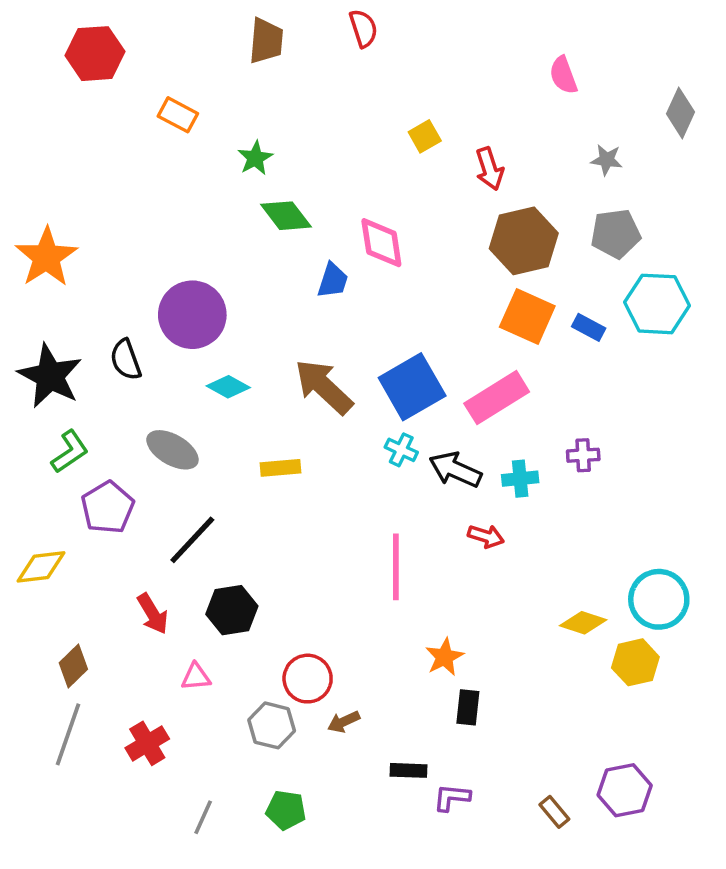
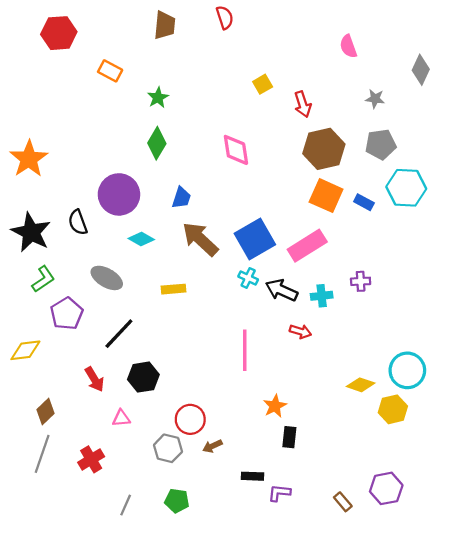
green diamond: (286, 216) -> (157, 143), moved, turned 68
blue trapezoid: (333, 280) -> (181, 198), moved

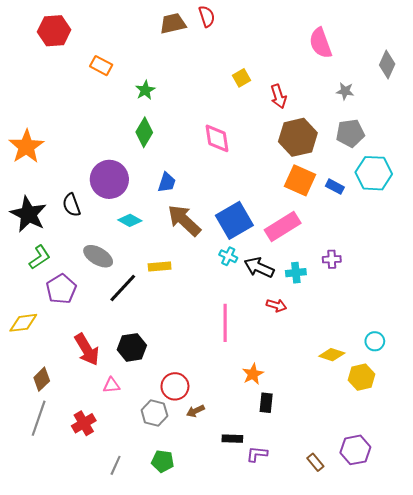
brown trapezoid: (165, 25) -> (173, 24), moved, turned -108
pink semicircle: (348, 46) -> (320, 43), size x1.4
black line: (119, 334) -> (123, 288), moved
cyan circle: (407, 370) -> (375, 341), size x0.6
red arrow: (94, 379) -> (87, 349), size x1.4

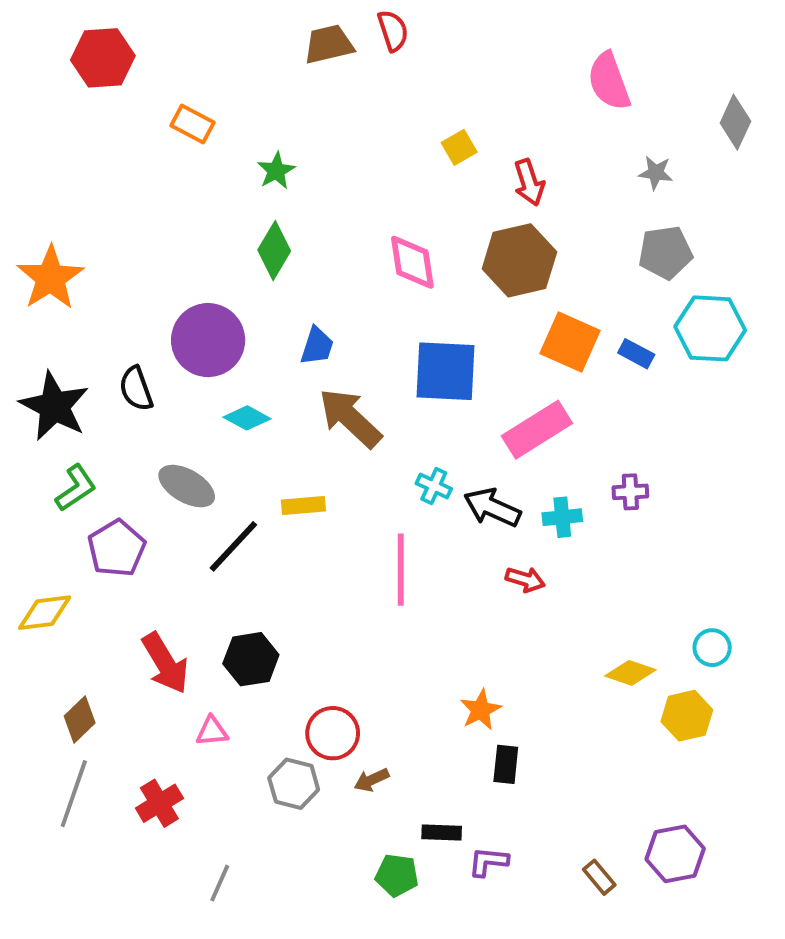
brown hexagon: (298, 137) -> (519, 260), moved
blue square: (234, 220) -> (445, 371), moved, turned 33
pink line: (225, 323) -> (401, 570), moved
green pentagon: (163, 461) -> (397, 875), moved

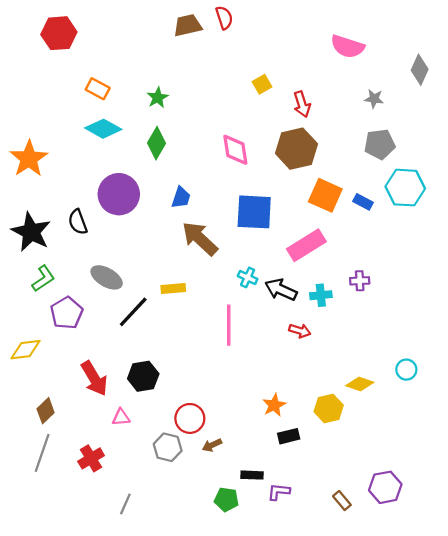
pink semicircle: (609, 81) -> (347, 47), turned -52
orange rectangle: (192, 124) -> (98, 89), moved
cyan diamond: (247, 418) -> (103, 129), moved, size x1.4
yellow hexagon: (687, 716) -> (329, 408), moved
black rectangle: (506, 764) -> (289, 436), turned 70

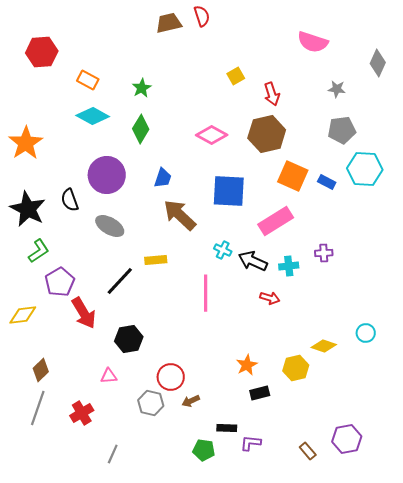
red hexagon: (59, 33) -> (42, 52), moved
pink diamond: (235, 150) -> (212, 135), turned -52
gray ellipse: (107, 277) -> (110, 226), moved
red arrow: (94, 378) -> (84, 313), moved

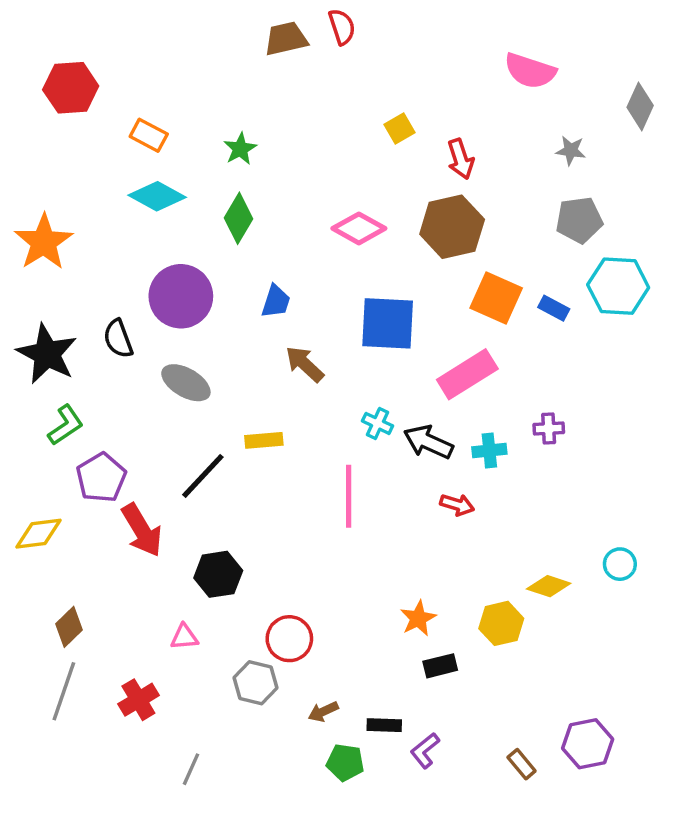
brown arrow: (180, 215) -> (305, 364), size x0.7
brown arrow: (191, 401) -> (323, 712), moved
purple L-shape: (251, 443) -> (425, 751), turned -45

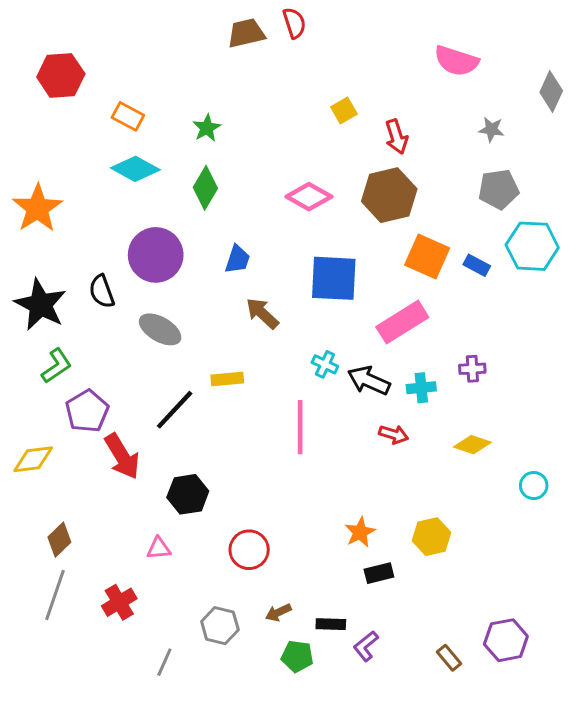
yellow diamond: (549, 586) -> (472, 445), moved
gray hexagon: (255, 683) -> (220, 626), moved

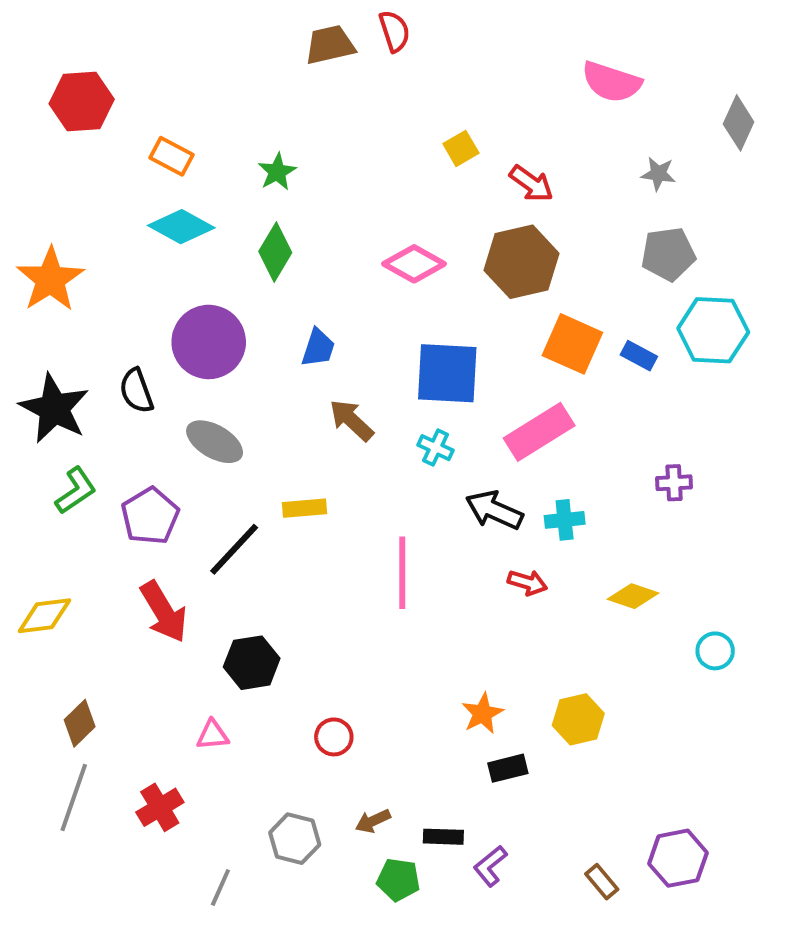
red arrow: (396, 137) -> (531, 184), turned -36
cyan cross: (325, 364) -> (436, 448), moved
purple cross: (472, 369) -> (674, 483), moved
purple pentagon: (87, 411) -> (150, 516), moved
red circle: (249, 550) -> (334, 737), size x0.7

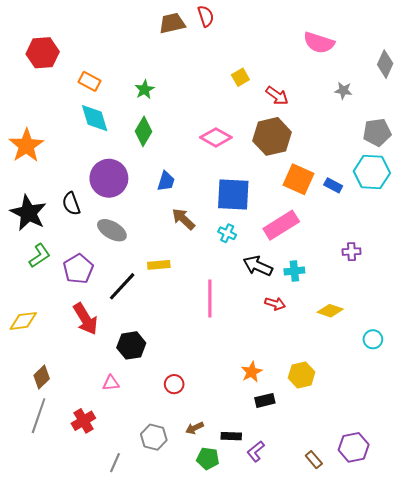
cyan diamond: (181, 227) -> (95, 118), turned 44
gray pentagon: (668, 254) -> (377, 132), moved

